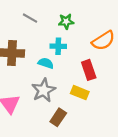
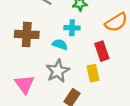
yellow rectangle: (80, 93) -> (93, 73), turned 56

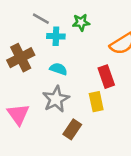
cyan cross: (72, 28) -> (56, 36), moved
brown cross: (27, 34) -> (21, 58), turned -30

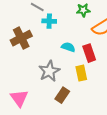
green star: (81, 22) -> (83, 10), moved
cyan semicircle: (58, 69) -> (68, 47), moved
pink triangle: (18, 114) -> (19, 98), moved

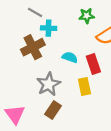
brown cross: (21, 38) -> (33, 47), moved
brown rectangle: (62, 95) -> (53, 110), moved

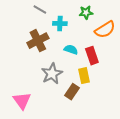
cyan cross: (49, 28) -> (60, 24), moved
brown rectangle: (53, 110) -> (72, 92), moved

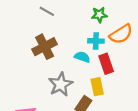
cyan cross: (60, 24) -> (96, 41), moved

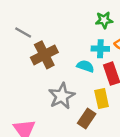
gray line: (47, 11) -> (23, 33), moved

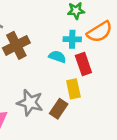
gray star: (62, 96) -> (30, 103), moved, turned -30

